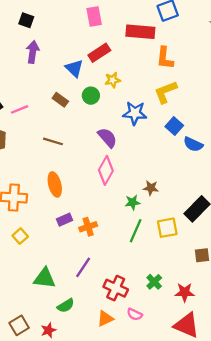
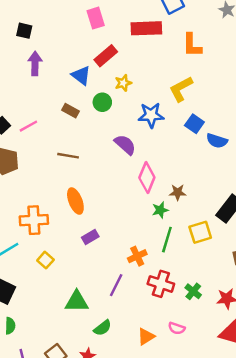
orange L-shape: (165, 58) -> (192, 45), moved
pink diamond: (106, 170) -> (147, 177), moved
orange cross: (88, 227) -> (137, 256), moved
red cross: (116, 288) -> (161, 284), moved

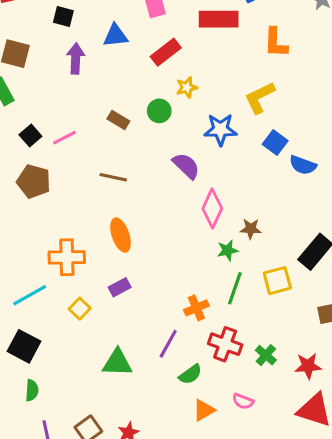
blue triangle: (81, 75) -> (115, 36), moved, turned -45
purple rectangle: (90, 237) -> (120, 287), moved
green semicircle: (103, 328) -> (190, 374), moved

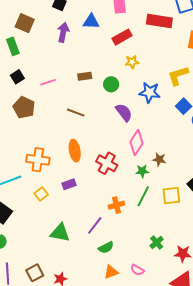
green circle: (159, 111) -> (111, 84), moved
brown rectangle: (118, 120) -> (85, 76), turned -48
black square: (30, 135) -> (17, 77), moved
red cross: (225, 344) -> (107, 163), moved

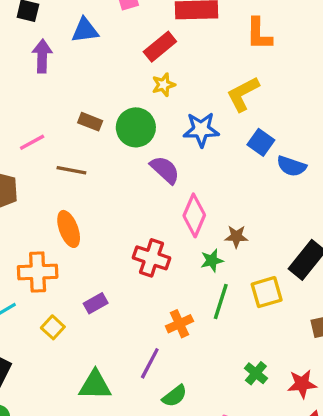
red rectangle: (122, 37) -> (160, 47), moved
brown rectangle: (85, 76) -> (90, 122), turned 40
green circle: (111, 84) -> (136, 127), size x1.5
brown line: (76, 113) -> (71, 170), moved
orange ellipse: (75, 151) -> (69, 229), moved

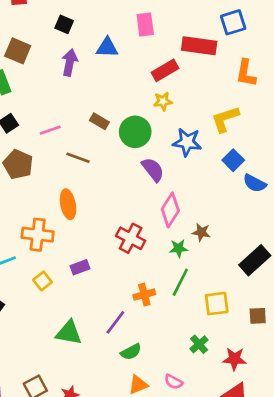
yellow square: (267, 292) -> (217, 304), moved

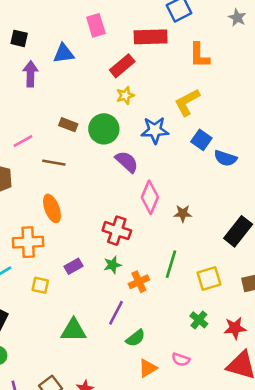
green star: (179, 248) -> (112, 265), moved
yellow square: (43, 281) -> (40, 285), turned -30

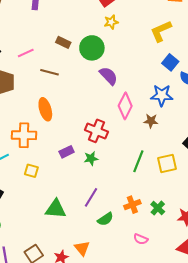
blue star: (155, 130) -> (162, 95), moved
purple rectangle: (73, 266) -> (67, 152), moved
yellow square: (209, 279) -> (167, 164), moved
orange cross: (139, 282) -> (132, 205), moved
orange triangle: (148, 368) -> (82, 248), moved, turned -42

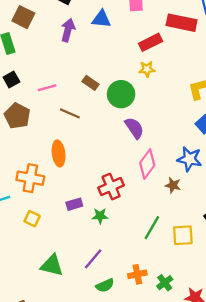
red cross: (96, 131) -> (111, 187), turned 35

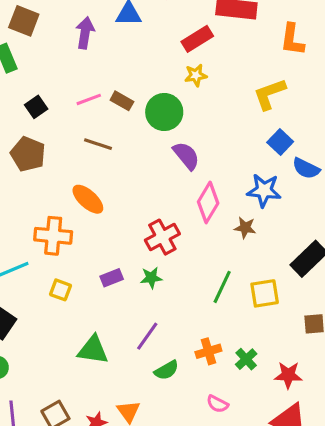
black square: (11, 80) -> (36, 107), moved
pink line: (47, 88) -> (89, 99), moved
orange ellipse: (59, 153) -> (88, 199), turned -35
purple rectangle: (74, 204) -> (112, 278), moved

